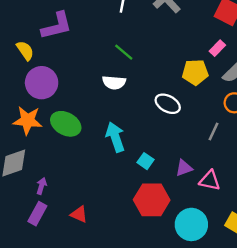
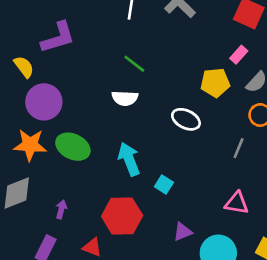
purple triangle: (184, 168) -> (183, 232), moved
purple arrow: (41, 186) -> (61, 209), moved
red hexagon: (152, 200) -> (122, 216), moved

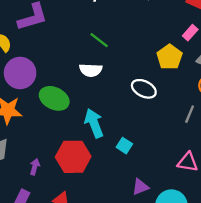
yellow pentagon: (215, 83) -> (170, 57), turned -30
green ellipse: (73, 147) -> (54, 98), moved
red hexagon: (122, 216) -> (73, 157), moved

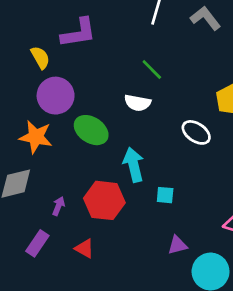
cyan square: (124, 146) -> (165, 195), turned -35

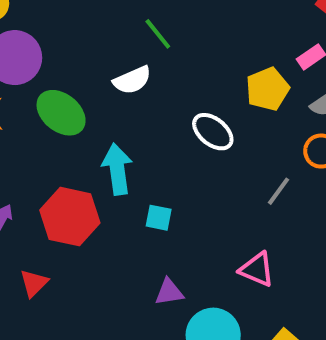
white semicircle: (138, 103) -> (132, 80), turned -40
red triangle: (84, 248) -> (34, 283), turned 40

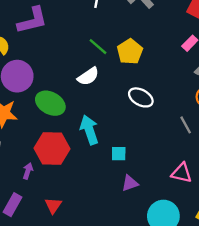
yellow pentagon: (267, 89) -> (130, 52), moved
gray line: (278, 191) -> (186, 125), turned -54
red hexagon: (70, 217) -> (52, 148), moved
purple triangle: (169, 292) -> (130, 183), moved

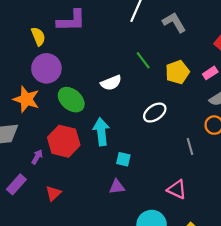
green line: (98, 47) -> (143, 60), moved
yellow pentagon: (130, 52) -> (177, 72), moved
white ellipse: (141, 97) -> (155, 113), turned -75
purple triangle: (130, 183) -> (117, 187), moved

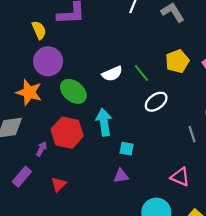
green line: (143, 60) -> (141, 73), moved

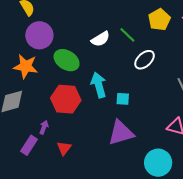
purple arrow: (41, 149) -> (44, 127), moved
cyan square: (127, 149) -> (123, 99), moved
purple triangle: (121, 176) -> (121, 133), size x1.8

